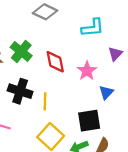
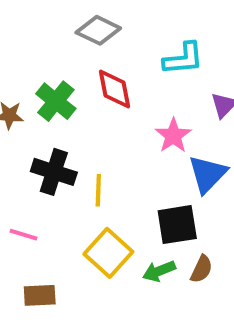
red diamond: (55, 62) -> (115, 89), moved
blue triangle: (106, 92) -> (208, 174), size x1.5

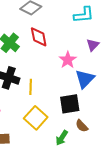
cyan L-shape: (183, 59) -> (84, 15), moved
brown semicircle: (201, 269) -> (82, 126), turned 112
green arrow: (159, 271) -> (62, 138), moved, turned -35

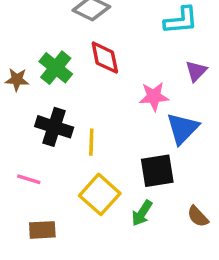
pink star: (68, 60) -> (154, 96), turned 30
brown semicircle: (82, 126) -> (198, 216), moved
green arrow: (62, 138) -> (142, 213), moved

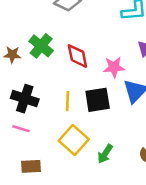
red diamond: (105, 58) -> (77, 56), moved
black cross: (54, 127) -> (25, 99), moved
black square: (157, 171) -> (98, 100), moved

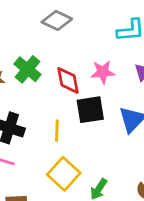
pink star: (114, 67) -> (103, 72), moved
black square: (98, 100) -> (90, 110), moved

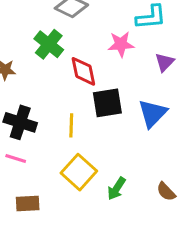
green cross: (28, 69) -> (49, 44), moved
pink star: (103, 72) -> (121, 44), moved

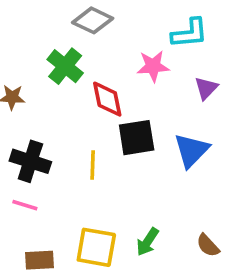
yellow square: (79, 172) -> (96, 247), moved, turned -32

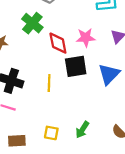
pink star: (153, 66) -> (86, 38), moved
yellow square: (96, 247) -> (51, 133), size x0.6

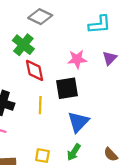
red diamond: (58, 43) -> (35, 70), moved
blue triangle: (109, 74) -> (78, 122), moved

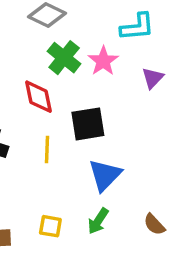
green cross: (23, 45) -> (64, 58), moved
pink star: (77, 59) -> (103, 61), moved, turned -30

